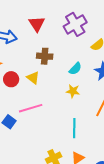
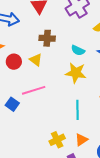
cyan semicircle: (75, 69) -> (78, 50), turned 72
yellow star: (73, 91) -> (76, 73), size x1.5

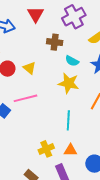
brown cross: (47, 38) -> (55, 42), moved
orange triangle: (81, 140) -> (70, 150), turned 32

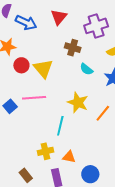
yellow triangle: (29, 68) -> (43, 69), size x1.5
yellow star: (69, 83) -> (78, 102), moved
cyan line: (68, 120) -> (60, 126), moved

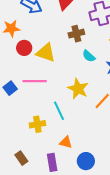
brown cross: (73, 48) -> (76, 34), turned -35
yellow triangle: (43, 69) -> (46, 53), turned -35
cyan line: (60, 126) -> (59, 111), turned -42
yellow cross: (45, 151) -> (37, 124), moved

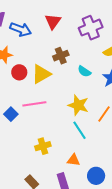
brown cross: (76, 34) -> (61, 56), moved
yellow triangle: (46, 53) -> (41, 74), turned -40
cyan line: (59, 111) -> (79, 130), moved

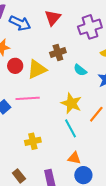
orange triangle: (74, 160) -> (74, 158), moved

